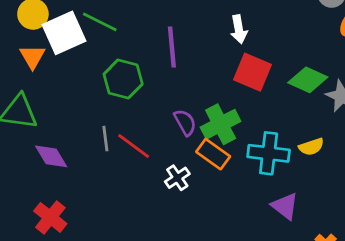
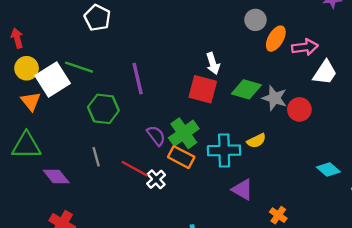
white arrow: (239, 29) -> (213, 63), moved
red line: (134, 146) -> (135, 169), moved

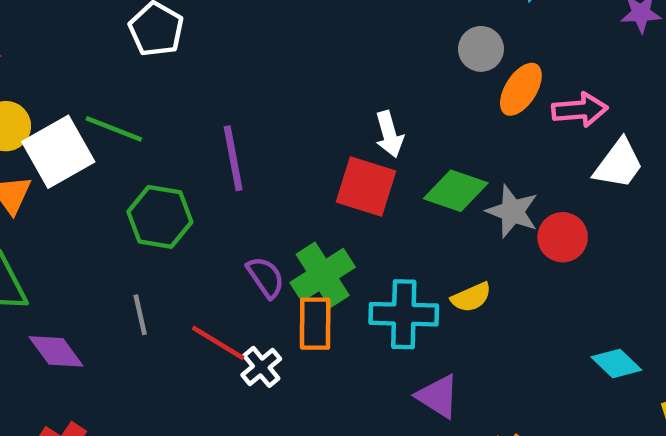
orange rectangle: (181, 157) -> (315, 324), turned 60

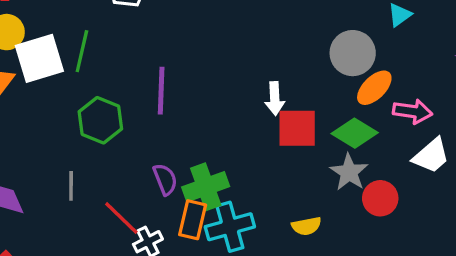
gray circle: (481, 49) -> (353, 53), size x1.4
green line: (114, 129) -> (82, 51), turned 69
red square: (366, 187) -> (297, 128), moved, turned -30
green diamond: (456, 191) -> (355, 133), moved
cyan cross: (404, 314) -> (230, 227), moved, turned -30

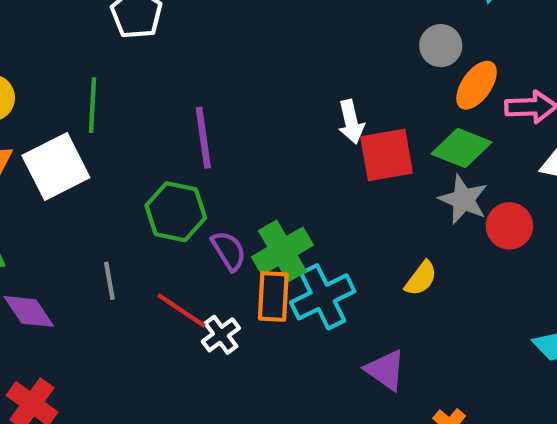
gray circle: (353, 53) -> (441, 46), size x0.7
white square: (39, 58) -> (56, 166), moved
green hexagon: (100, 120) -> (176, 212), moved
yellow semicircle: (306, 226) -> (421, 278), turned -32

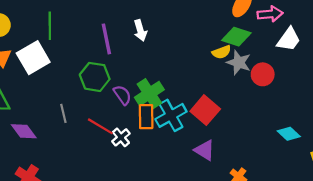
white arrow: (351, 122) -> (140, 30), moved
red square: (387, 155) -> (205, 110), moved, turned -36
yellow semicircle: (421, 278) -> (222, 52), moved, turned 36

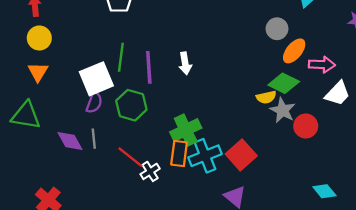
green line: (50, 26) -> (121, 57), moved
white square: (33, 58) -> (96, 79), moved
purple semicircle: (122, 95) -> (94, 102), moved, turned 48
purple diamond: (24, 131) -> (70, 141), moved

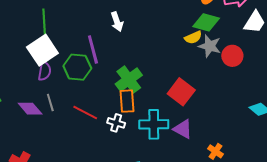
green line: (121, 57) -> (44, 22), moved
purple line: (149, 67) -> (93, 50), moved
cyan cross: (205, 156) -> (154, 124), moved, turned 32
white cross: (150, 171) -> (116, 123), moved, turned -30

